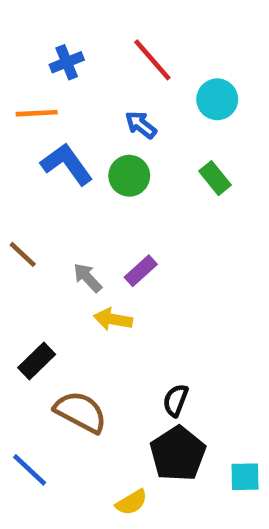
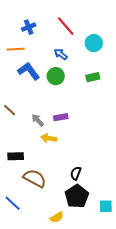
green rectangle: (215, 178) -> (93, 77), turned -64
purple rectangle: (141, 271) -> (61, 117), turned 32
black rectangle: (37, 361) -> (16, 156), turned 42

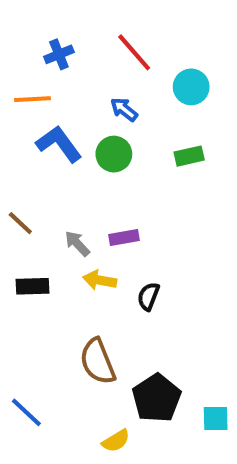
black rectangle: (16, 156) -> (33, 286), moved
black semicircle: (76, 173) -> (148, 296), moved
brown semicircle: (35, 178) -> (98, 362), moved, turned -140

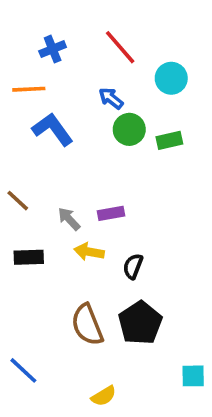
green circle: (114, 154) -> (129, 129), moved
black pentagon: (157, 398) -> (140, 323), moved

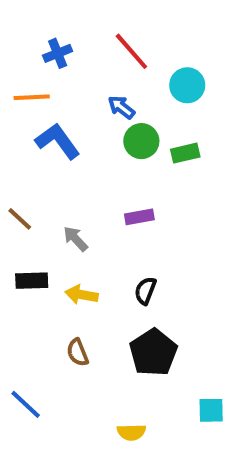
purple rectangle: (111, 213) -> (139, 217), moved
yellow arrow: (89, 252) -> (82, 295), moved
brown semicircle: (87, 325) -> (78, 352), moved, size x0.6
yellow semicircle: (104, 396) -> (131, 432), moved, turned 30

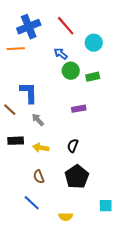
blue cross: (58, 53) -> (29, 27), size x1.6
blue L-shape: (58, 141) -> (29, 93), moved, turned 35
purple rectangle: (139, 217) -> (79, 109), moved
blue line: (26, 404) -> (32, 203), moved

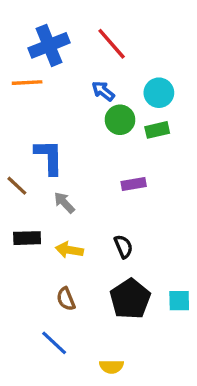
cyan circle: (94, 43) -> (159, 93), moved
black semicircle: (73, 146) -> (123, 247), turned 136
cyan square: (106, 206) -> (179, 301), moved

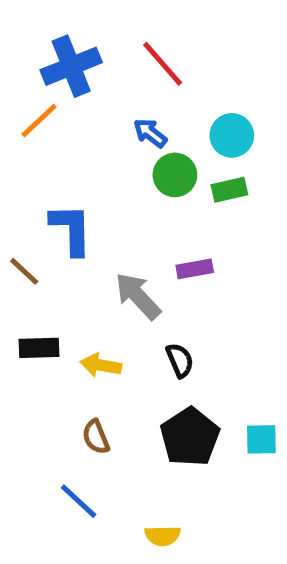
orange line: (27, 83) -> (39, 121), turned -40
gray arrow: (64, 203) -> (138, 296), moved, size x1.5

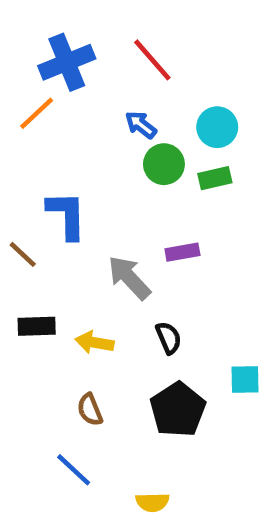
cyan square: (261, 439) -> (245, 380), moved

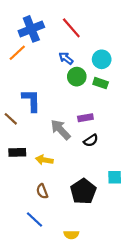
green rectangle: (215, 178) -> (101, 83), turned 32
black semicircle: (169, 338) -> (91, 140), moved, turned 80

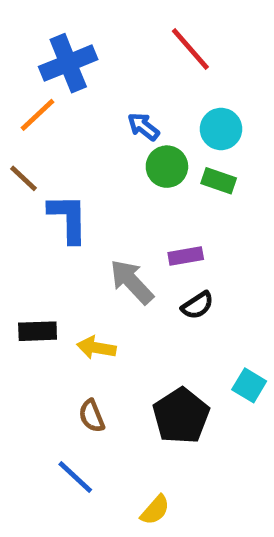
red line: (71, 28) -> (190, 49), moved
brown line: (11, 119) -> (23, 178), moved
cyan square: (115, 177) -> (249, 385), turned 32
yellow semicircle: (71, 235) -> (155, 510), turned -48

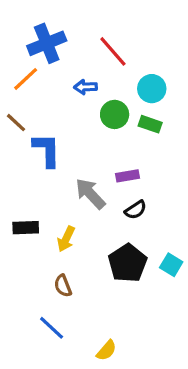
red line: (190, 49) -> (113, 51), moved
blue arrow: (143, 127) -> (85, 87), moved, turned -40
yellow arrow: (96, 348) -> (66, 239), turned -75
black pentagon: (181, 416) -> (127, 263), moved

